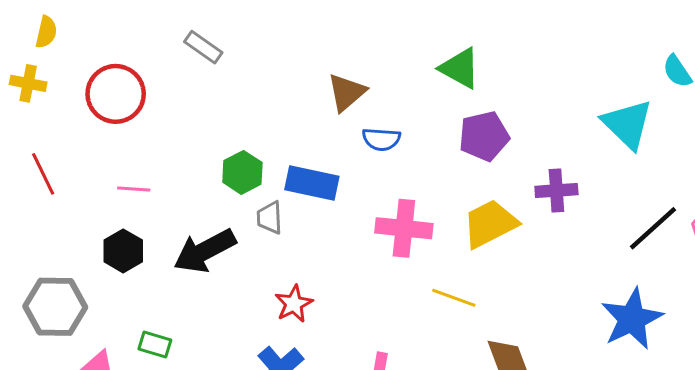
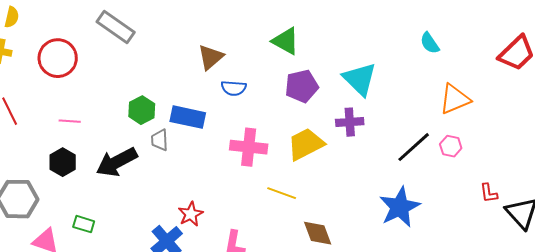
gray rectangle: (203, 47) -> (116, 27), size x1.5
cyan triangle: (627, 124) -> (360, 79), moved
red star: (294, 304) -> (191, 214), moved

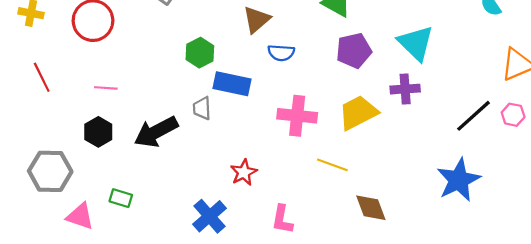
green hexagon: (142, 110) -> (200, 53), moved
red star: (191, 214) -> (244, 172), moved

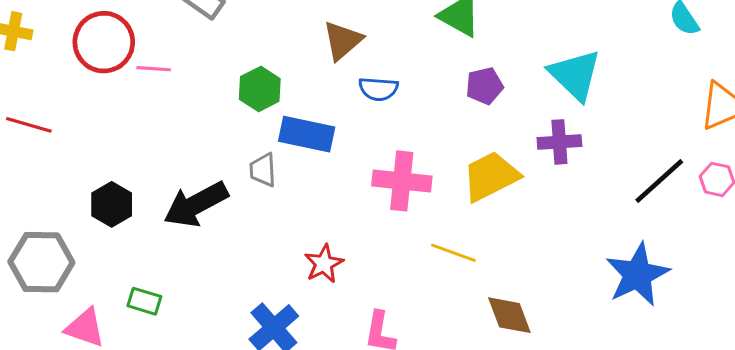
purple pentagon: (354, 51) -> (485, 86), size x0.7
red line: (42, 77) -> (29, 125), turned -48
pink line: (106, 88) -> (154, 69), moved

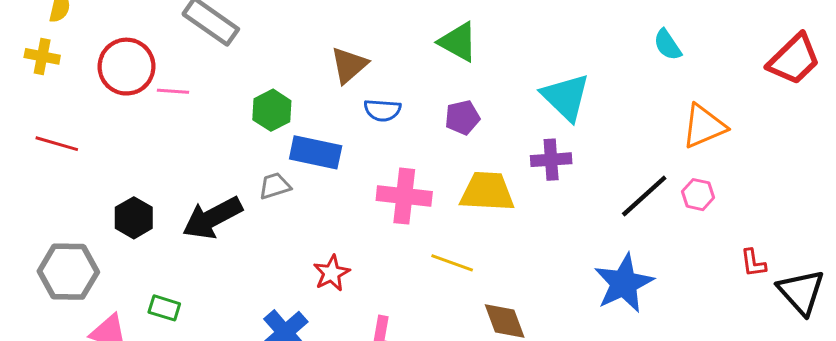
purple pentagon: (485, 86) -> (462, 117), moved
gray trapezoid: (263, 170) -> (275, 186), turned 76
yellow trapezoid: (491, 176) -> (487, 192), turned 30

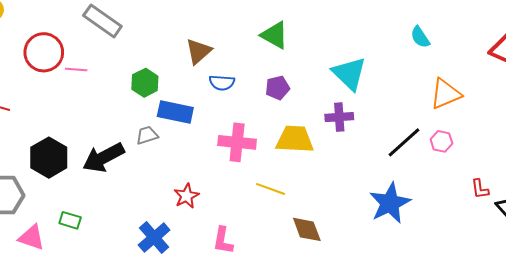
black hexagon: (134, 218) -> (49, 158), size x1.4

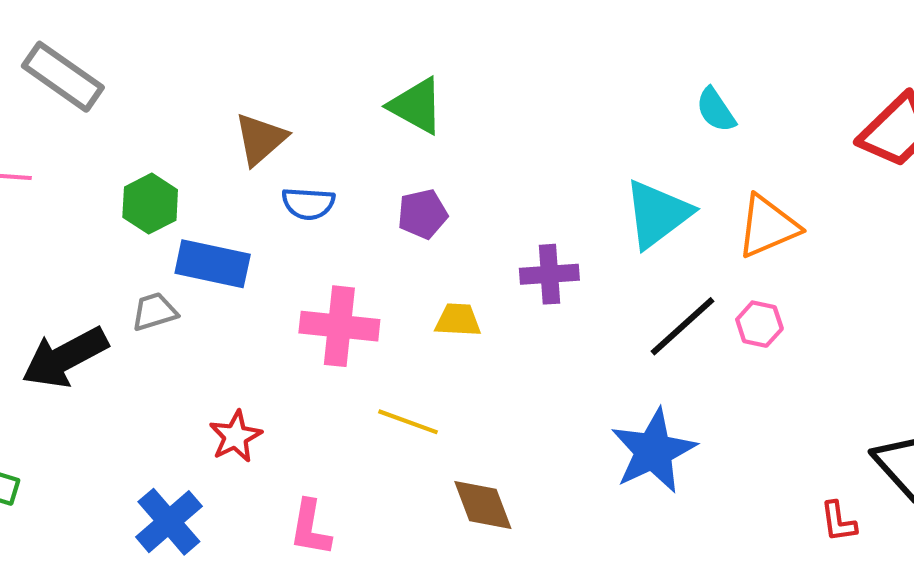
cyan triangle: (349, 74) -> (658, 214), moved, turned 39
yellow trapezoid: (295, 139) -> (458, 320), size x0.6
red L-shape: (480, 189) -> (838, 522), moved

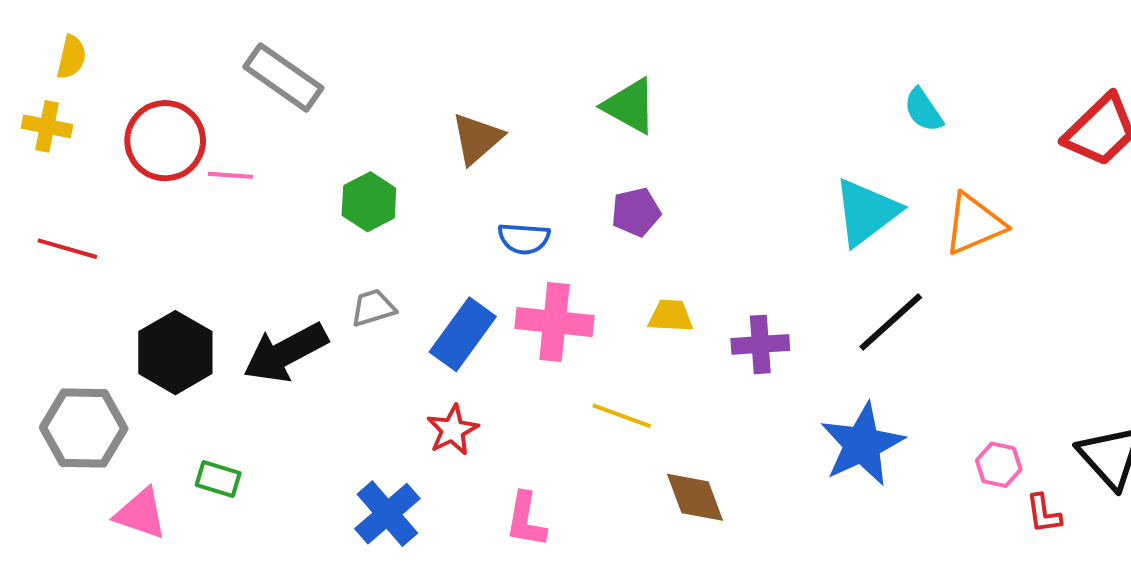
blue semicircle: (308, 204) -> (524, 238), moved
blue rectangle: (213, 264) -> (463, 334), moved, turned -66
purple cross: (549, 274) -> (760, 344), moved
pink hexagon: (759, 324) -> (999, 465), moved

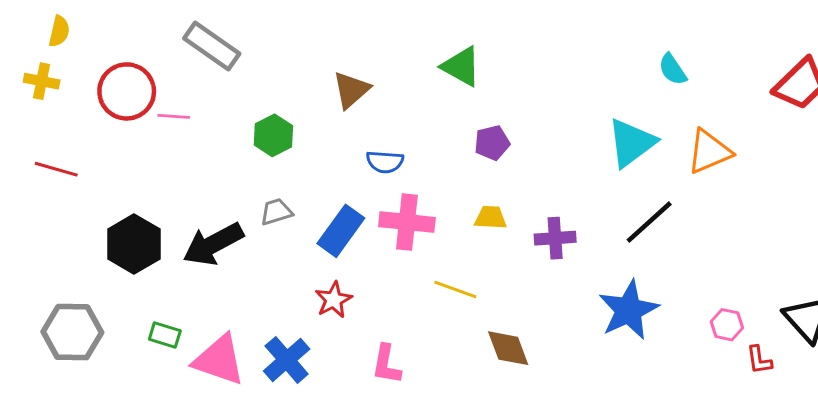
purple pentagon: (636, 212) -> (492, 143), moved
gray hexagon: (84, 428) -> (72, 332), moved
pink triangle: (141, 514) -> (219, 360), moved, size x1.4

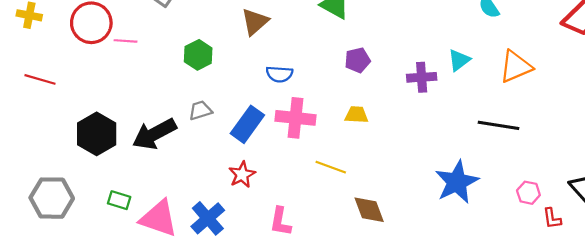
cyan triangle: (631, 143) -> (459, 60), size x0.6
black line: (649, 222) -> (499, 125), moved, turned 51
purple cross: (555, 238) -> (422, 77), moved

